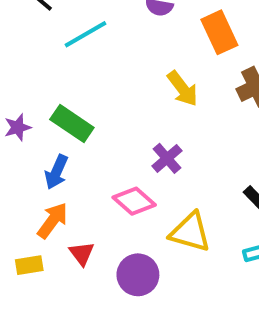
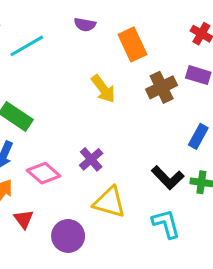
purple cross: (167, 158) -> (91, 159), moved
pink diamond: (134, 201) -> (44, 173), moved

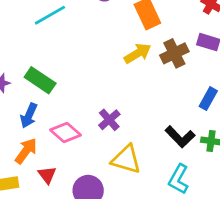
yellow arrow: (103, 89) -> (138, 53), moved, turned -84
cyan L-shape: (166, 224) -> (179, 179), turned -136

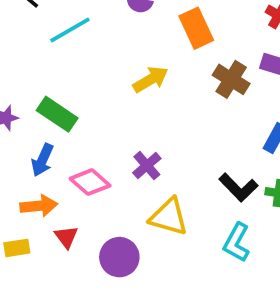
yellow arrow: (138, 53) -> (150, 79), moved
brown cross: (174, 53) -> (231, 79), turned -32
orange arrow: (26, 151) -> (39, 206), turned 48

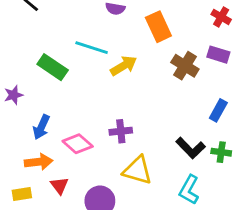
cyan line: (70, 30) -> (92, 48), moved, turned 48
green rectangle: (57, 114) -> (53, 67), moved
purple cross: (147, 166) -> (121, 131), turned 35

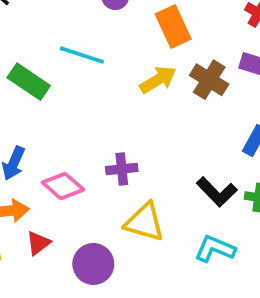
yellow arrow: (124, 66) -> (158, 80), moved
red triangle: (59, 186) -> (38, 243), turned 30
cyan L-shape: (189, 190) -> (215, 249), turned 84

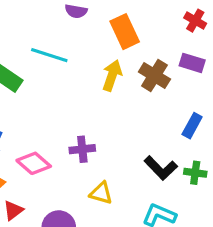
yellow arrow: (158, 80) -> (112, 75), turned -40
yellow triangle: (145, 222) -> (101, 193), size x0.7

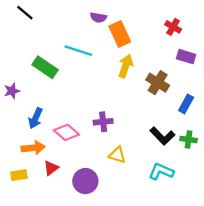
red cross: (195, 21) -> (173, 27), moved
orange rectangle: (125, 32) -> (120, 34), moved
brown cross: (154, 75) -> (158, 83), moved

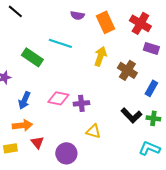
red cross: (173, 27) -> (140, 23), size x1.5
orange rectangle: (120, 34) -> (105, 22), moved
pink diamond: (66, 132) -> (58, 98), moved, turned -30
red triangle: (51, 168) -> (37, 142), turned -32
cyan L-shape: (161, 172) -> (149, 148), moved

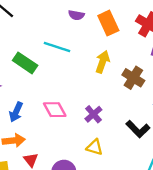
pink diamond: (58, 98) -> (55, 110), turned 50
purple cross: (81, 103) -> (93, 114), moved, turned -35

